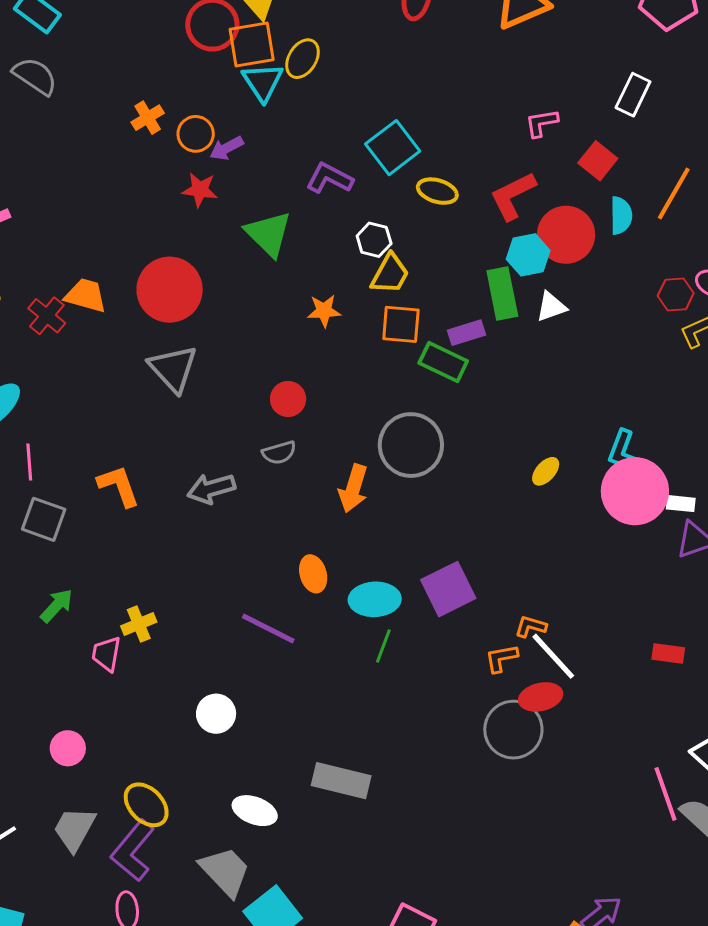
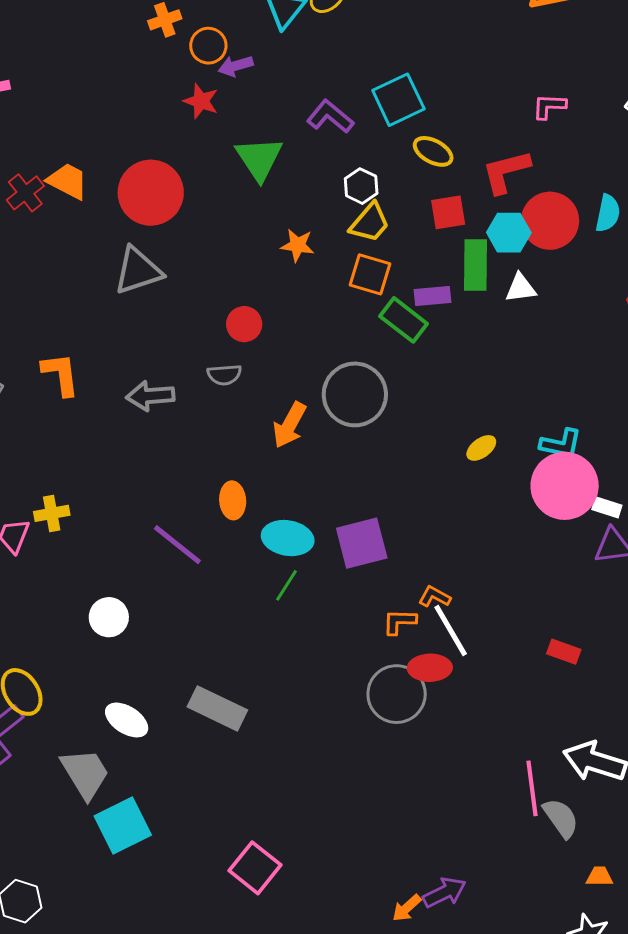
red square: (598, 161) -> (448, 212), moved, turned 30
gray triangle: (173, 369) -> (138, 271), turned 42
cyan L-shape: (623, 451) -> (561, 444), turned -111

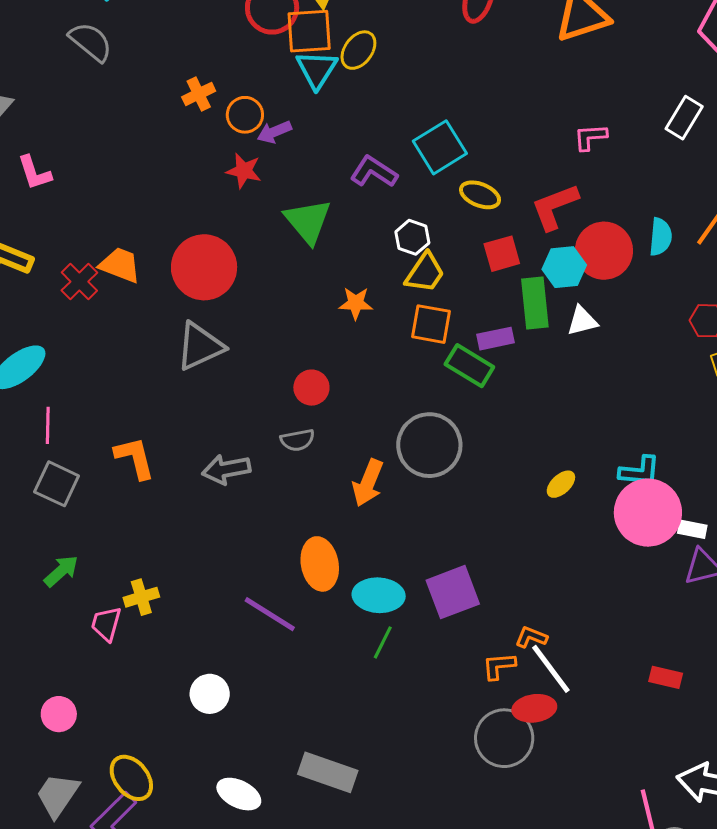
orange ellipse: (233, 500) -> (320, 564), size x1.4

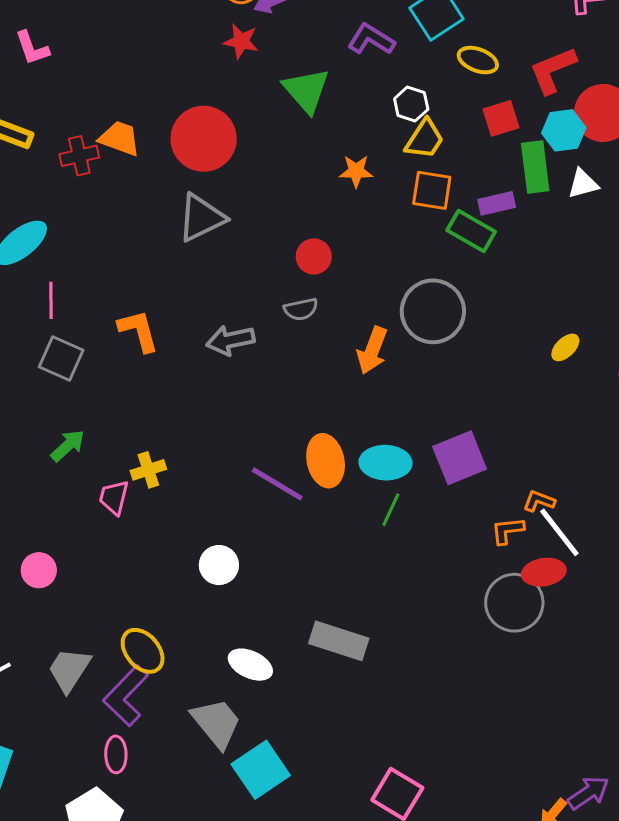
red cross: (79, 282) -> (79, 156), turned 33
orange ellipse: (320, 564) -> (326, 461), moved
pink circle: (59, 714) -> (39, 570), moved

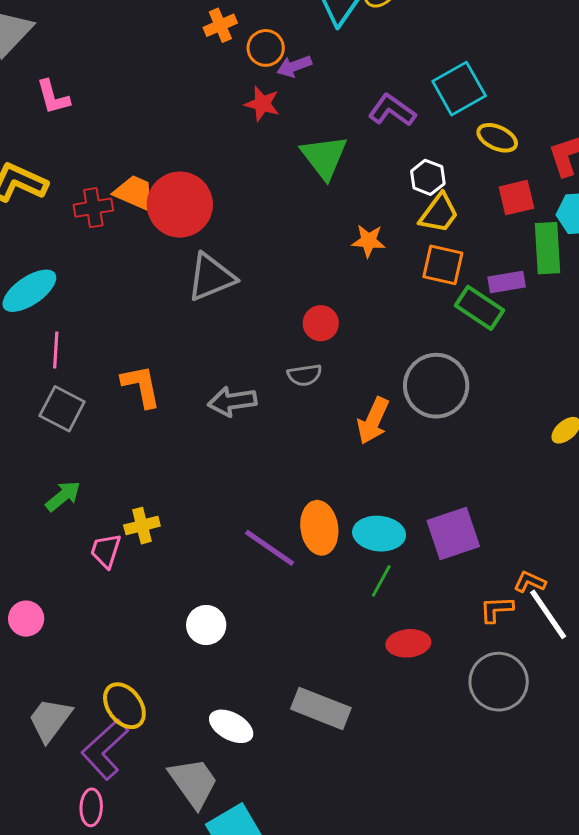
red circle: (204, 139) -> (180, 205), moved
red ellipse: (544, 572) -> (408, 643), moved

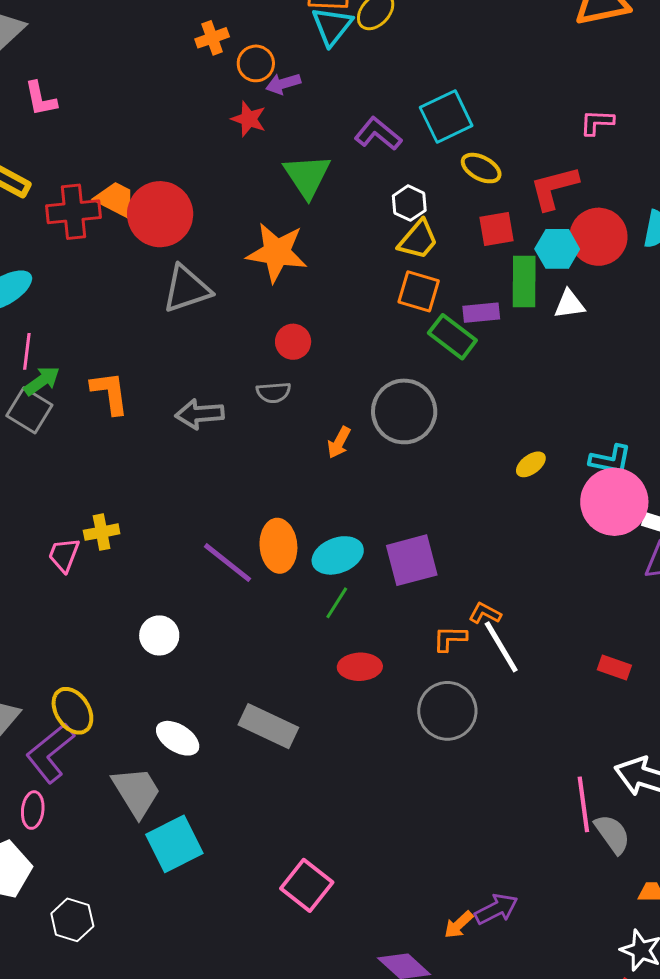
red cross: (93, 208) -> (74, 212), size x1.4
orange star: (369, 241) -> (277, 252), moved, size x1.8
orange arrow: (373, 421) -> (339, 442), size x0.7
green arrow: (63, 496) -> (42, 381), moved
cyan ellipse: (379, 534) -> (338, 555), turned -30

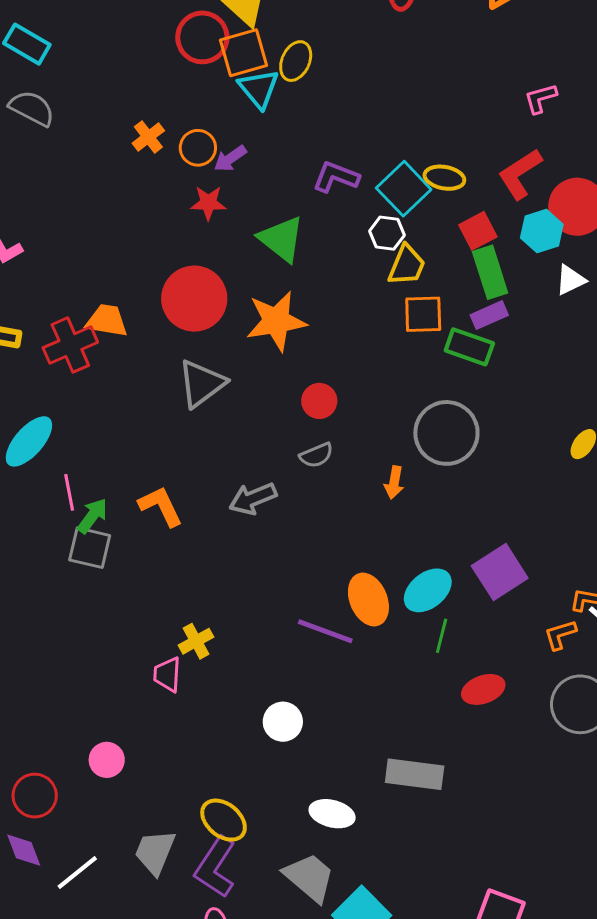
cyan square: (446, 116) -> (404, 189), moved
red circle: (160, 214) -> (194, 299), moved
green rectangle: (524, 281) -> (490, 272), moved

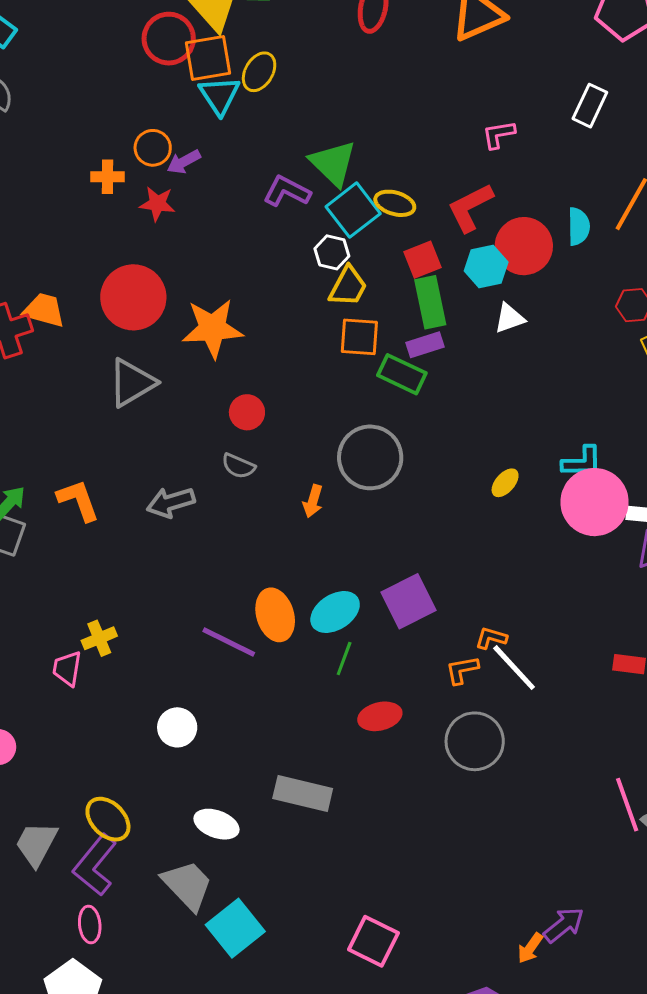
orange cross: (148, 137) -> (107, 177), moved, turned 32
green triangle: (281, 239) -> (333, 163), moved
gray semicircle: (316, 455) -> (238, 466), turned 40

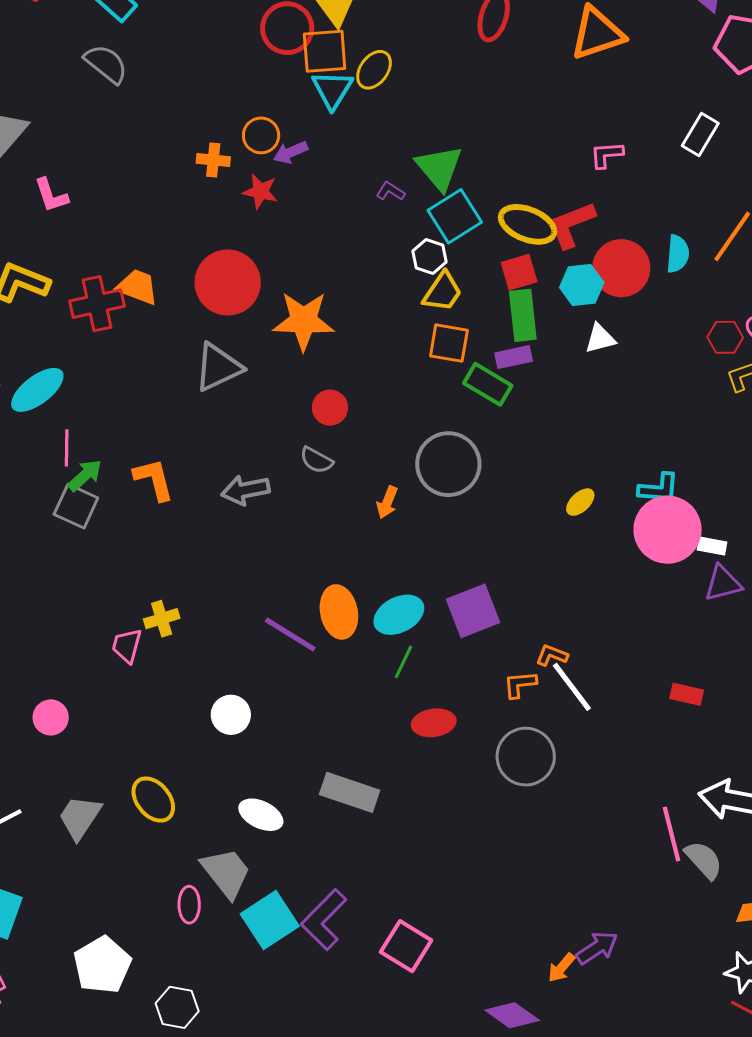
purple L-shape: (287, 191) -> (390, 191), size x0.6
yellow ellipse: (395, 203) -> (528, 224), moved, size x1.4
purple L-shape: (95, 865) -> (324, 920), moved
pink ellipse: (90, 924) -> (189, 905), moved

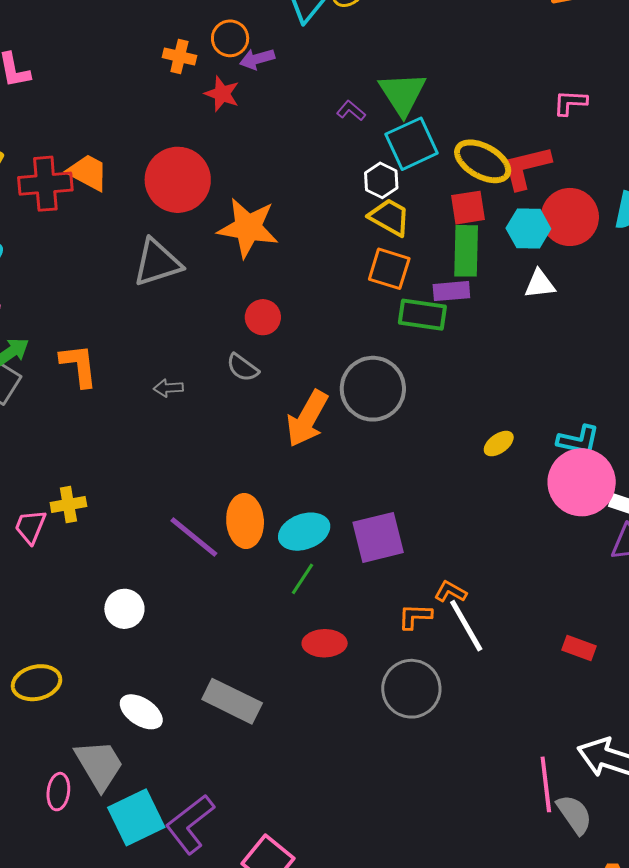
yellow trapezoid: (442, 292) -> (389, 217), turned -102
green rectangle: (488, 384) -> (422, 315), turned -30
gray arrow: (245, 490) -> (168, 388), size x0.6
orange arrow: (387, 502) -> (307, 419), size x1.8
yellow ellipse: (153, 800) -> (37, 683), turned -72

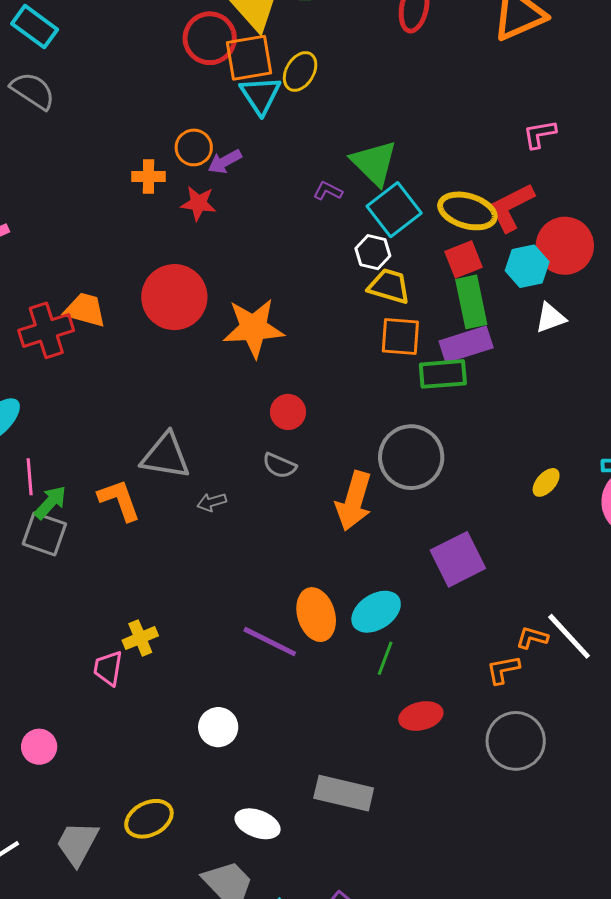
gray triangle: (157, 263) -> (166, 456), moved, turned 40
purple rectangle: (451, 291) -> (466, 344), size x1.4
purple square: (378, 537) -> (458, 559), moved
white line: (466, 626) -> (569, 636), moved

